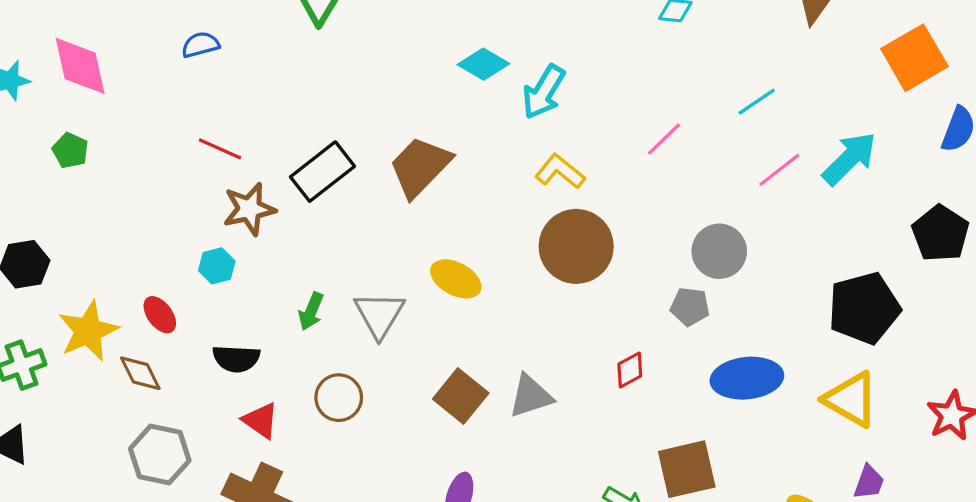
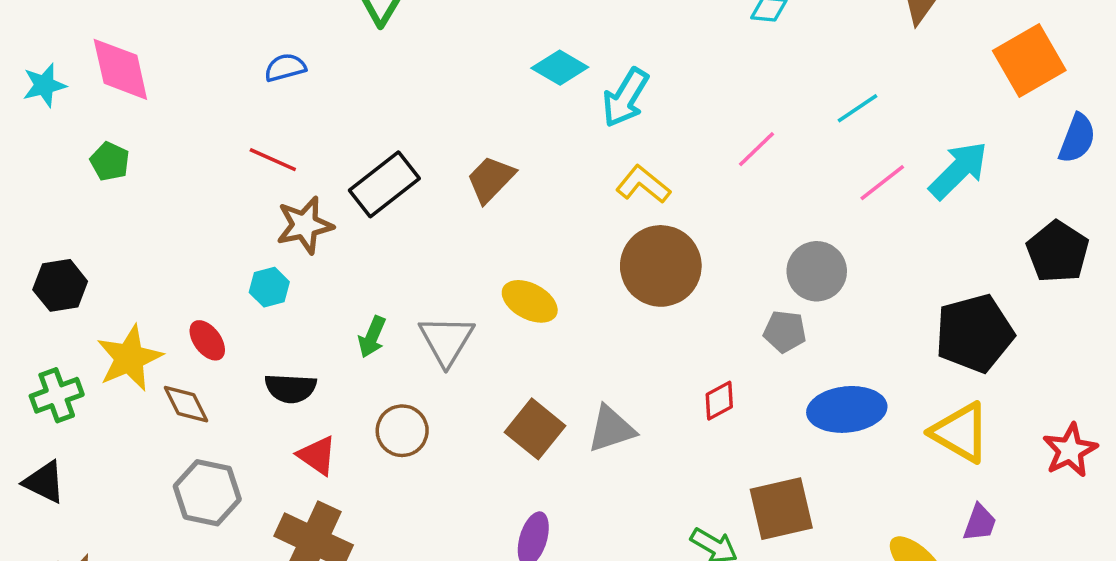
blue semicircle: (200, 45) -> (285, 68), moved
brown trapezoid: (420, 167) -> (491, 179), size x0.7

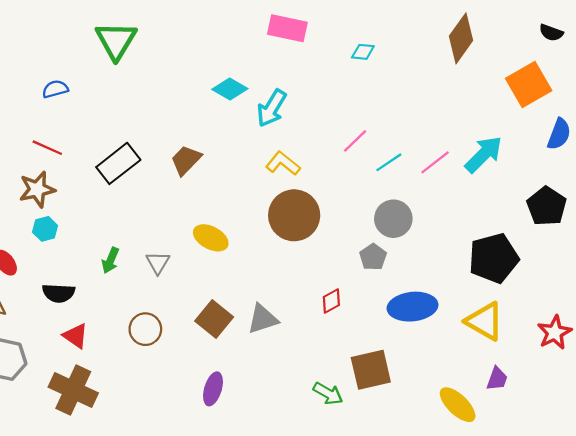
cyan line: (857, 108) -> (389, 162), moved
brown star: (305, 225) -> (37, 189), moved
gray pentagon: (785, 332) -> (373, 257), turned 30
gray triangle: (446, 340) -> (158, 263), size x0.7
brown circle: (402, 431) -> (145, 329), moved

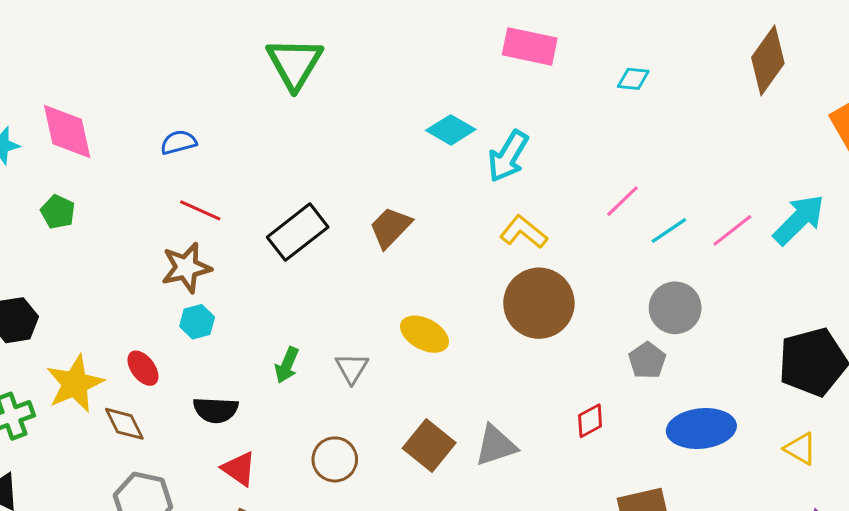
blue semicircle: (55, 89) -> (179, 142), moved
yellow triangle: (485, 321) -> (800, 449), size x0.6

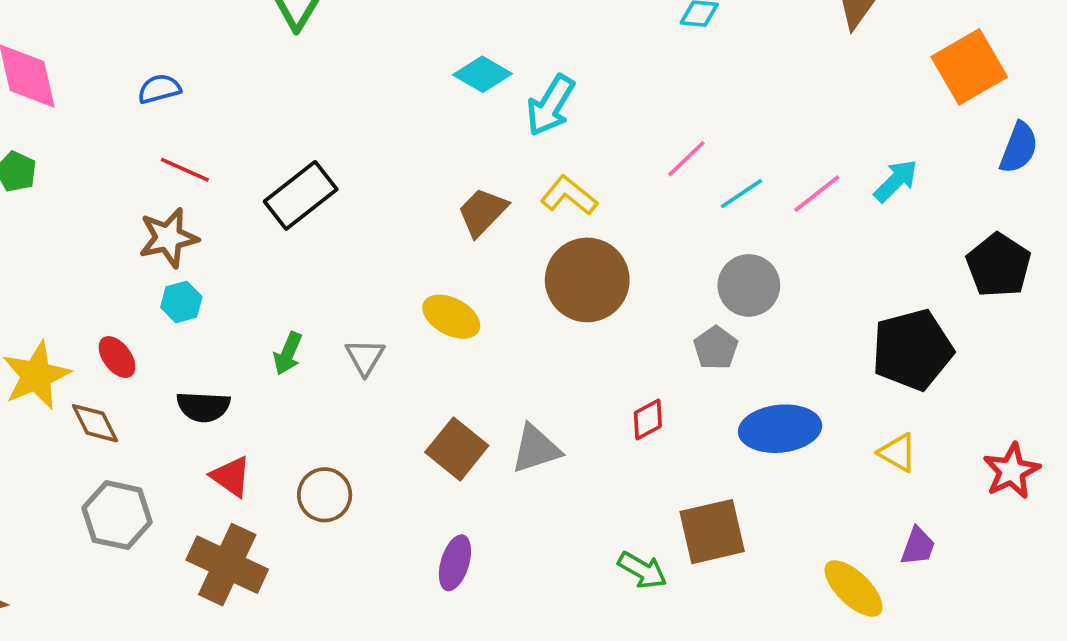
cyan arrow: (799, 220) -> (896, 181), size x0.7
brown trapezoid: (390, 227) -> (483, 212), moved
brown circle: (335, 459) -> (325, 495), moved

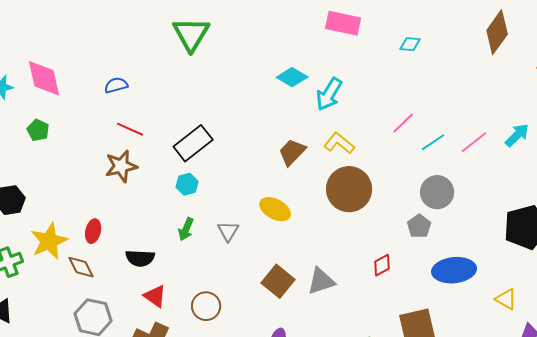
cyan hexagon: (181, 302) -> (187, 184), moved
red ellipse: (117, 357) -> (93, 231), turned 50
yellow triangle: (898, 453) -> (506, 299), moved

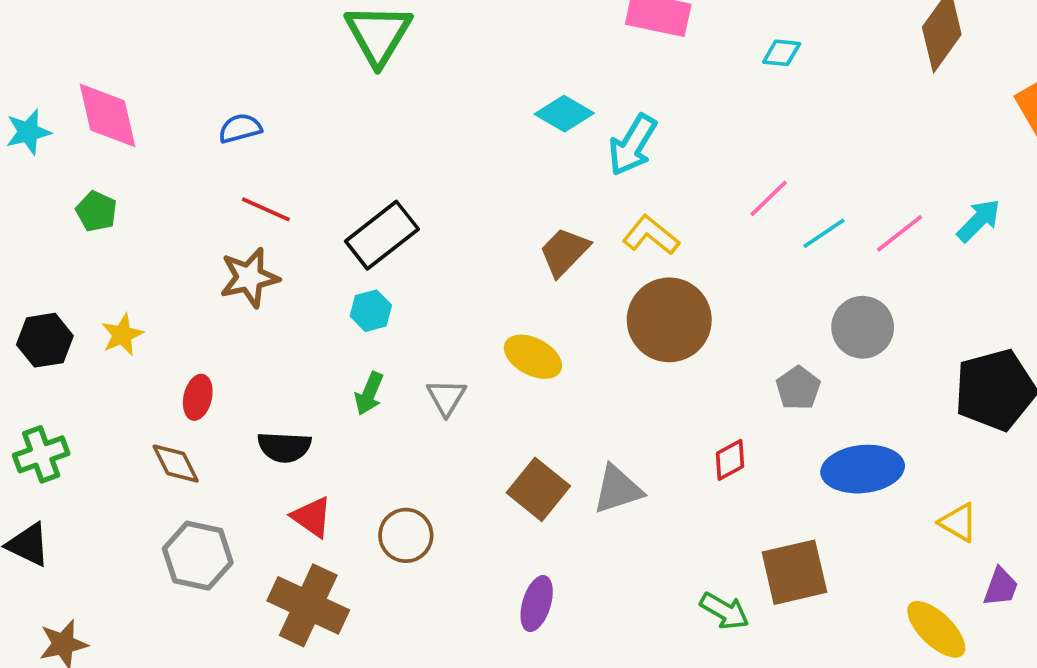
gray circle: (437, 192) -> (863, 327), moved
yellow star: (49, 241) -> (122, 335), moved, size x0.6

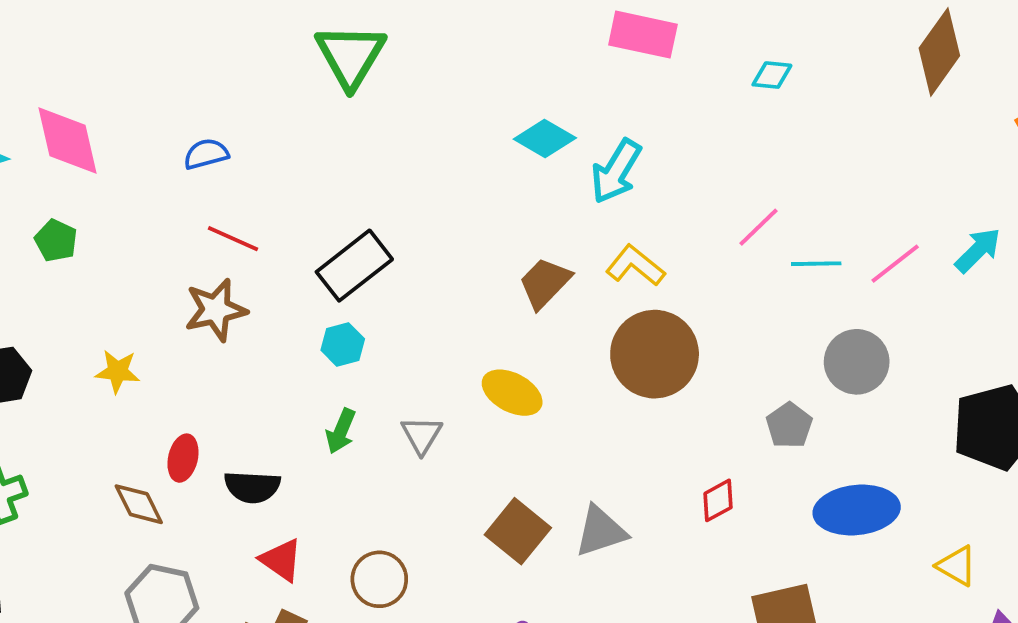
cyan line: (824, 233) -> (816, 264), turned 33
yellow star: (122, 335) -> (118, 371), moved, turned 30
red ellipse: (198, 397) -> (183, 458), moved

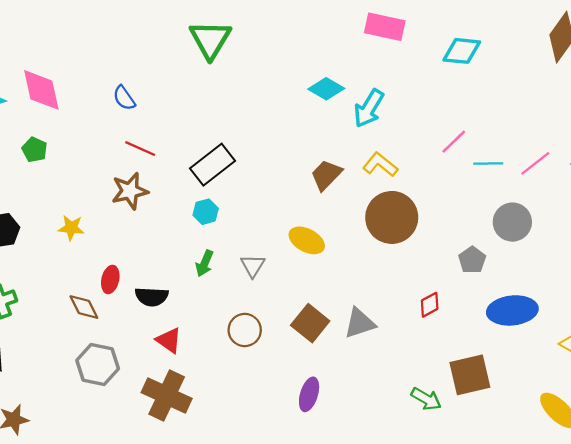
cyan diamond: (772, 75) -> (462, 51), size x1.6
blue semicircle: (206, 154) -> (124, 98), turned -110
brown circle: (379, 579) -> (245, 330), moved

